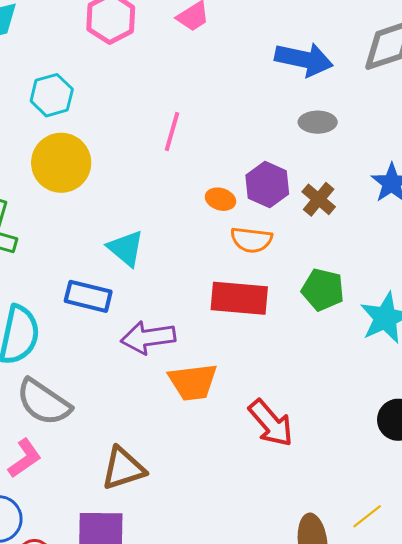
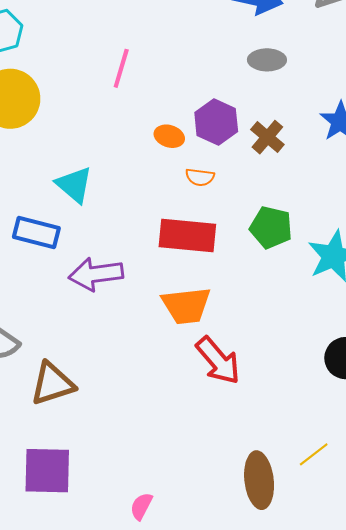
orange semicircle: (251, 240) -> (200, 177), size x0.7
orange trapezoid: (193, 382) -> (186, 306), moved
brown triangle: (123, 468) -> (52, 384), moved

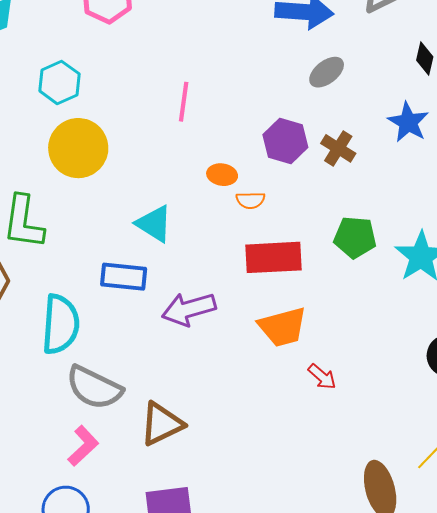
gray ellipse: (267, 60) -> (327, 72), turned -30
orange ellipse: (169, 136) -> (222, 175), moved
orange semicircle: (200, 177) -> (250, 200), moved
red arrow: (218, 361) -> (322, 377), size x0.6

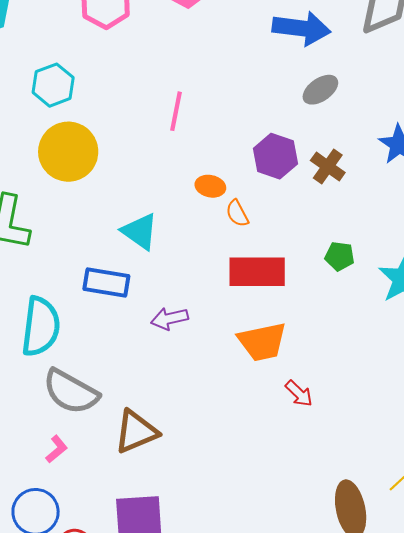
orange semicircle: (250, 200) -> (237, 213), turned 60
green pentagon: (355, 237) -> (340, 256), size x0.7
purple arrow: (189, 309) -> (170, 319), size x0.7
pink L-shape: (83, 446) -> (57, 449), size x0.7

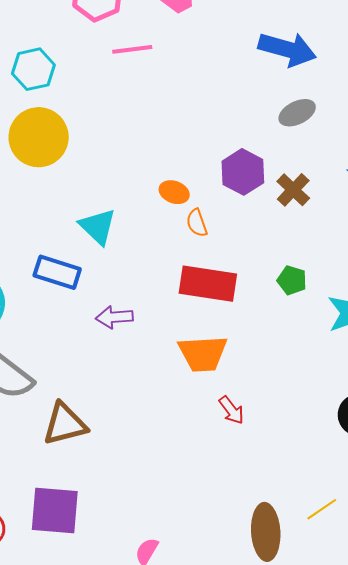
pink line: (176, 111) -> (132, 49), moved, turned 63

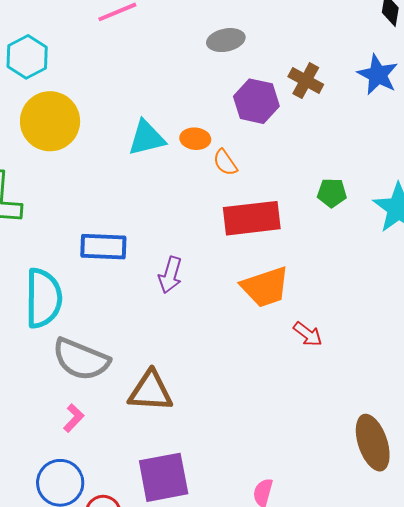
gray ellipse: (297, 113) -> (226, 40), moved, turned 30
brown cross: (293, 190) -> (306, 81), moved
cyan triangle: (98, 227) -> (147, 138), moved, turned -42
purple arrow: (114, 317) -> (170, 275), turned -54
brown triangle: (65, 424) -> (151, 391), turned 33

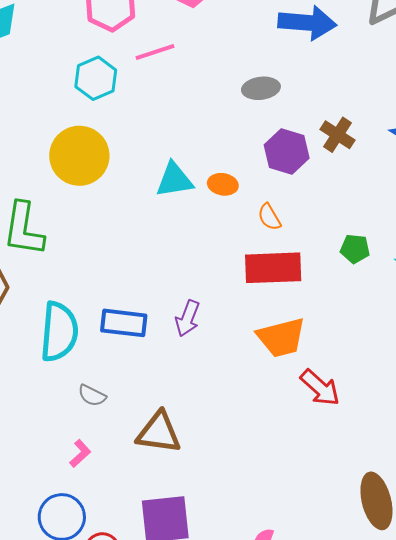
cyan hexagon: (27, 57) -> (96, 78), moved
orange semicircle: (225, 163) -> (269, 217), moved
blue rectangle: (103, 247) -> (124, 323), moved
red arrow: (308, 334) -> (320, 388), size x1.4
gray semicircle: (81, 359) -> (92, 395), size x0.5

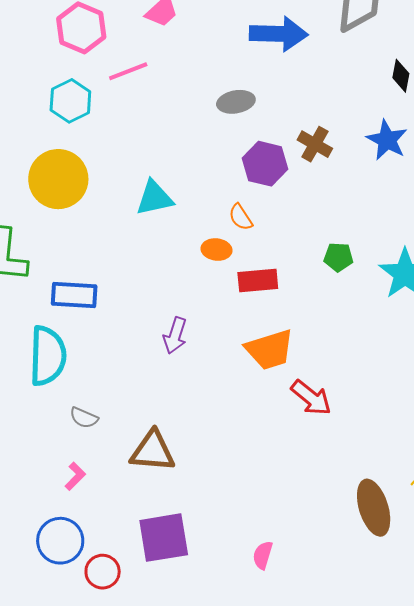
orange ellipse: (223, 184) -> (217, 250), moved
orange semicircle: (269, 217) -> (241, 217), moved
red rectangle: (273, 268) -> (258, 281), size x0.7
blue rectangle: (124, 323) -> (74, 295), moved

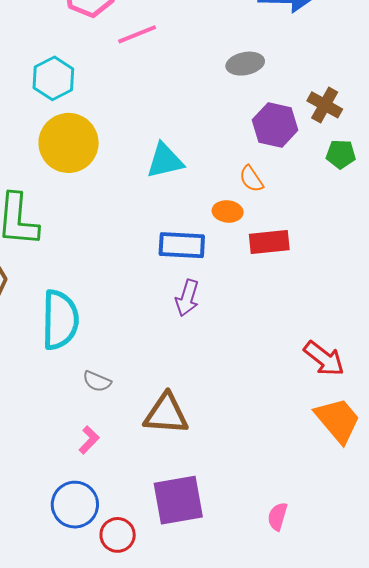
cyan hexagon: (70, 101) -> (53, 78), moved
green pentagon: (338, 257) -> (341, 154), moved
blue rectangle: (74, 295) -> (182, 245), moved
orange trapezoid: (270, 350) -> (338, 420), moved, turned -112

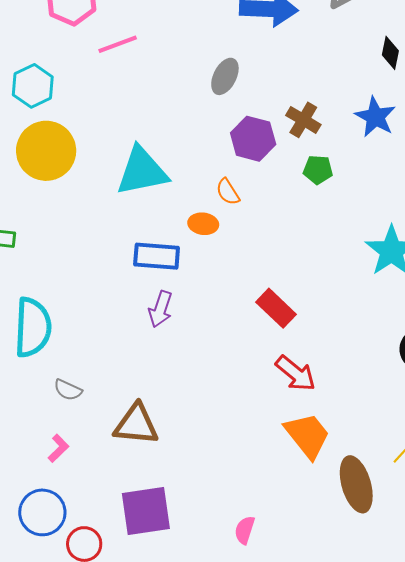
gray ellipse: (245, 64) -> (225, 76), turned -54
cyan triangle: (165, 161) -> (142, 171), size x1.4
red rectangle: (269, 242) -> (276, 308), moved, turned 48

